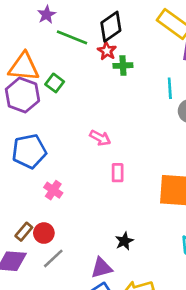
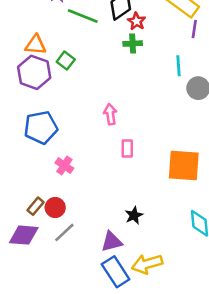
red star: (107, 51) -> (137, 21), moved
orange triangle: (24, 67) -> (36, 45), size x0.7
pink arrow: (100, 138) -> (110, 114), turned -126

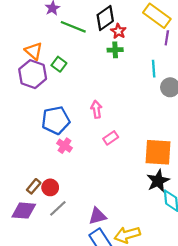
orange triangle: (36, 45) -> (34, 51), turned 36
blue pentagon: (41, 127) -> (56, 120), moved
pink rectangle: (127, 148) -> (111, 138), turned 56
pink cross: (64, 166) -> (64, 146), moved
black star: (134, 215) -> (158, 181), moved, size x1.5

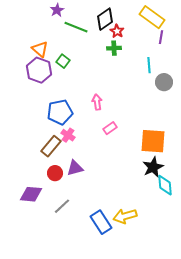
brown rectangle: (34, 186) -> (51, 146), moved, size x1.5
gray line: (58, 208) -> (62, 206), moved
purple triangle: (97, 216) -> (75, 168), moved

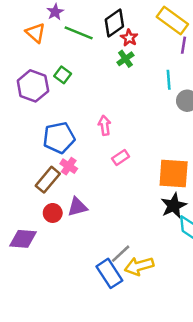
green cross: (114, 48) -> (125, 59), turned -32
orange triangle: (40, 49) -> (35, 33), moved
gray line: (62, 206) -> (121, 254), moved

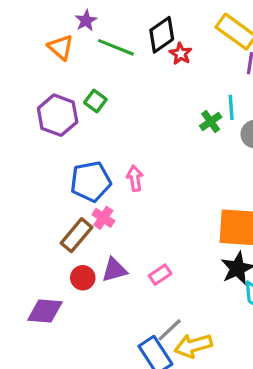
green cross: (125, 59) -> (211, 122), moved
pink arrow: (105, 125) -> (135, 178), moved
pink rectangle: (121, 157) -> (160, 275), moved

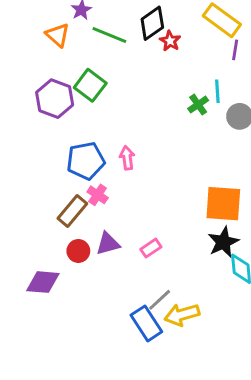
green square: (95, 101) -> (90, 85), size x1.5

